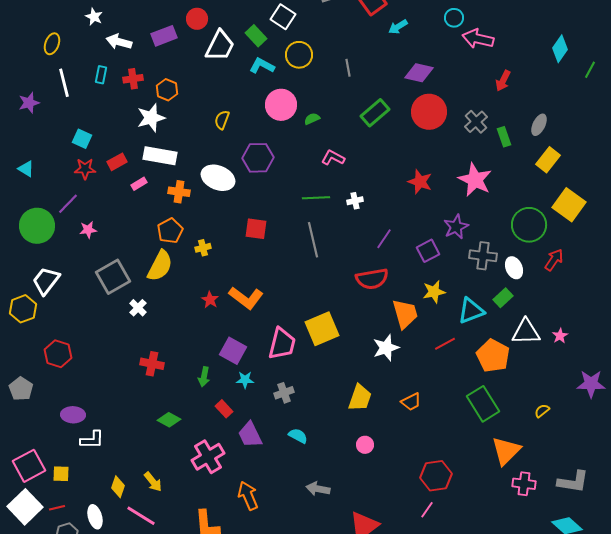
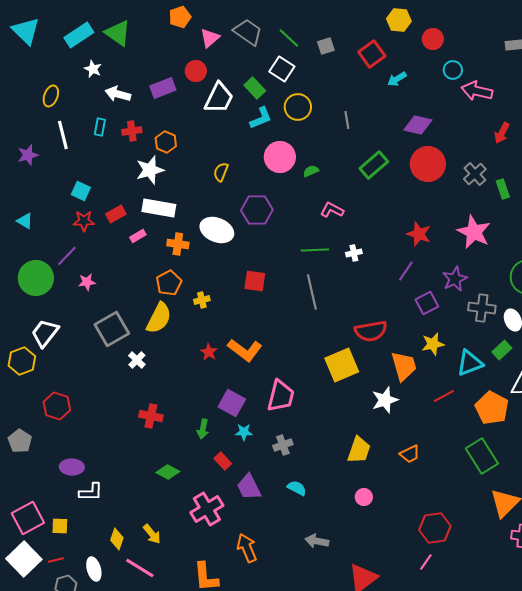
cyan L-shape: (262, 66) -> (261, 118), turned 130
purple line: (384, 239) -> (406, 271), moved
yellow square: (322, 329) -> (342, 365), moved

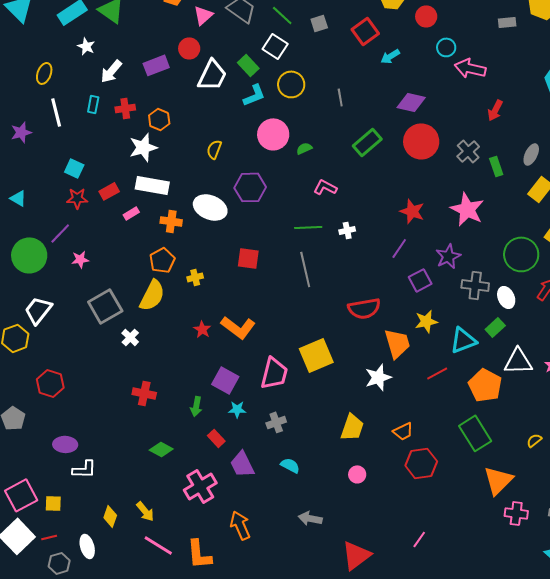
white arrow: (118, 94) -> (111, 71), turned -65
yellow square: (342, 365) -> (316, 355), moved
red hexagon: (435, 528) -> (421, 463), moved
pink line: (140, 568) -> (158, 545), moved

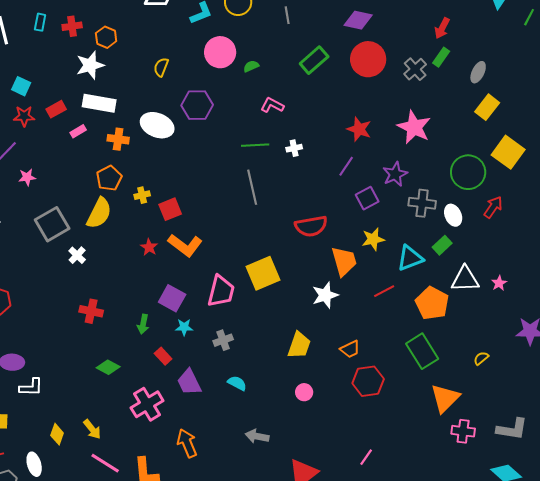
green rectangle: (496, 166) -> (441, 57), moved, turned 54
red square: (248, 258) -> (170, 209), moved, turned -30

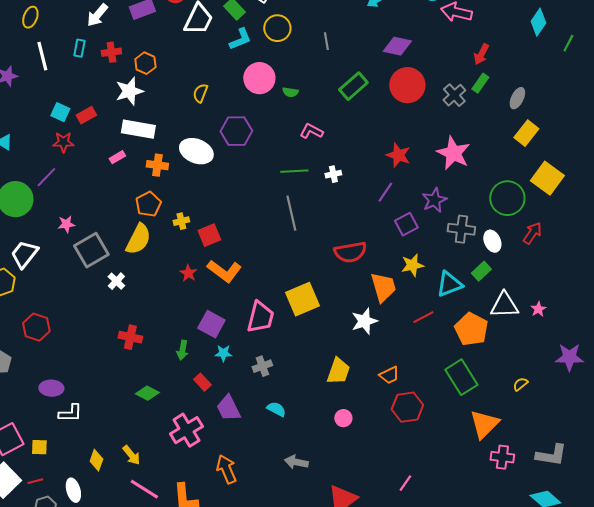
green semicircle: (251, 66) -> (290, 92), turned -147
red rectangle: (56, 109) -> (86, 115), moved
pink star: (27, 177) -> (66, 224), moved

